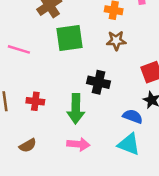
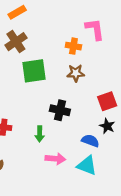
green arrow: (76, 109) -> (40, 134), size x0.6
pink arrow: (78, 144) -> (55, 159), moved

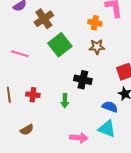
green square: (34, 71) -> (60, 45), turned -30
pink arrow: (55, 159) -> (79, 138), moved

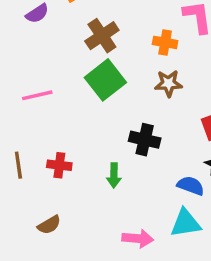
brown cross: (44, 19) -> (102, 36), moved
pink line: (20, 54) -> (37, 95), turned -30
cyan triangle: (107, 129) -> (185, 223), turned -30

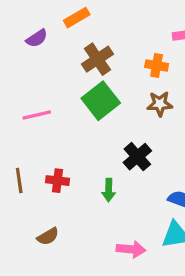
black cross: (145, 140) -> (137, 157), turned 36

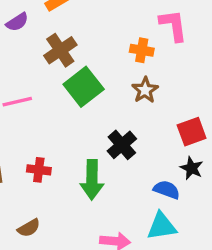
brown cross: (97, 59) -> (60, 50), moved
brown star: (160, 104) -> (145, 90), turned -30
green arrow: (109, 190) -> (92, 180), size x1.6

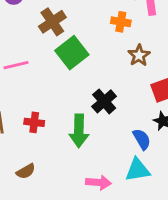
brown star: (145, 90) -> (139, 55), moved
blue semicircle: (167, 190) -> (142, 139), turned 40

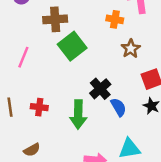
brown cross: (52, 22) -> (55, 19), turned 30
pink line: (16, 65) -> (23, 57), turned -55
blue semicircle: (142, 139) -> (118, 107), moved

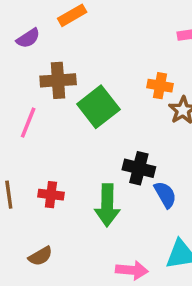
brown cross: (55, 19) -> (58, 80), moved
orange cross: (115, 19) -> (160, 86), moved
black cross: (100, 89) -> (139, 168), turned -35

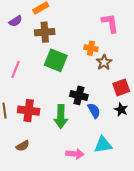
brown cross: (58, 80) -> (45, 32), moved
green square: (98, 107) -> (56, 60), turned -30
red cross: (51, 195) -> (29, 111), size x1.5

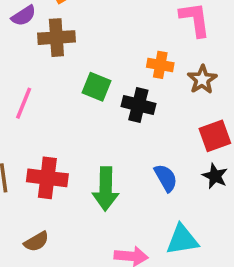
brown cross: (45, 32) -> (56, 38), moved
green square: (56, 60) -> (97, 87), size x0.7
brown star: (104, 62) -> (202, 79), moved
black cross: (79, 95) -> (138, 105), moved

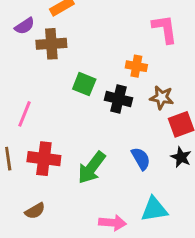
brown star: (202, 79) -> (162, 98), moved, turned -30
pink line: (24, 103) -> (25, 114), moved
green arrow: (106, 189) -> (92, 168), turned 36

